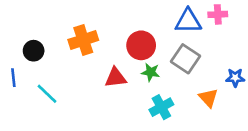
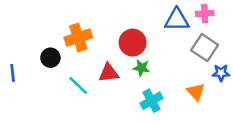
black circle: (34, 51) -> (50, 58), moved
gray square: (186, 59) -> (205, 48), moved
cyan line: (47, 94) -> (78, 86), moved

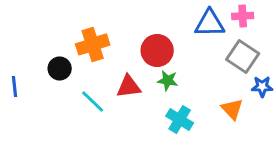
cyan cross: (152, 101) -> (180, 120), turned -30

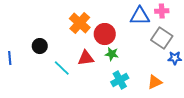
orange cross: (93, 44) -> (80, 23), moved, turned -30
orange triangle: (232, 109) -> (155, 82), moved, turned 49
cyan cross: (180, 120) -> (120, 80), turned 30

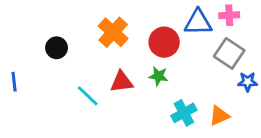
red circle: (105, 34) -> (164, 42), moved
black circle: (40, 46) -> (57, 48), moved
cyan cross: (120, 80) -> (184, 113), moved

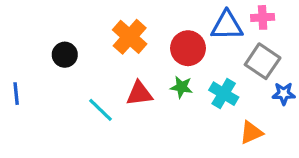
cyan cross: (184, 113) -> (224, 94), moved, turned -30

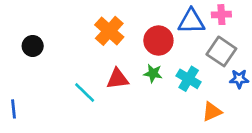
black circle: (65, 55) -> (33, 46), moved
blue line: (16, 94) -> (14, 109), moved

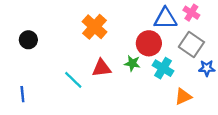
pink cross: (221, 15) -> (191, 13), turned 35
red circle: (158, 41) -> (149, 43), moved
blue line: (14, 109) -> (22, 94), moved

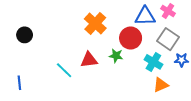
orange cross: (95, 27) -> (95, 23), moved
cyan cross: (163, 68) -> (153, 62), moved

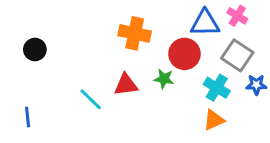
orange cross: (95, 23) -> (135, 33), turned -30
orange triangle: (161, 85) -> (214, 120), moved

